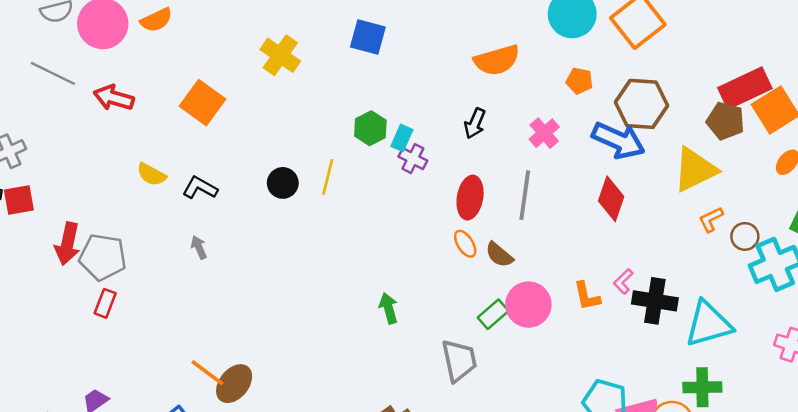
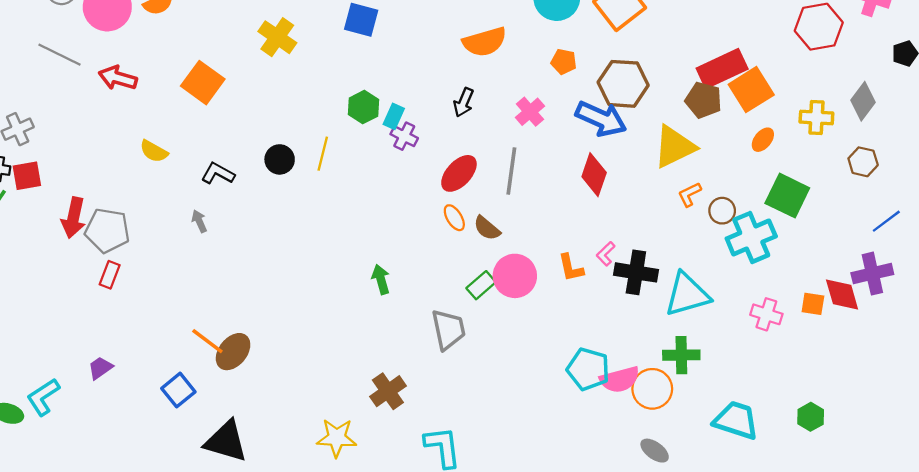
black L-shape: (200, 188) -> (218, 173), moved
red ellipse: (470, 198) -> (459, 173), turned 33

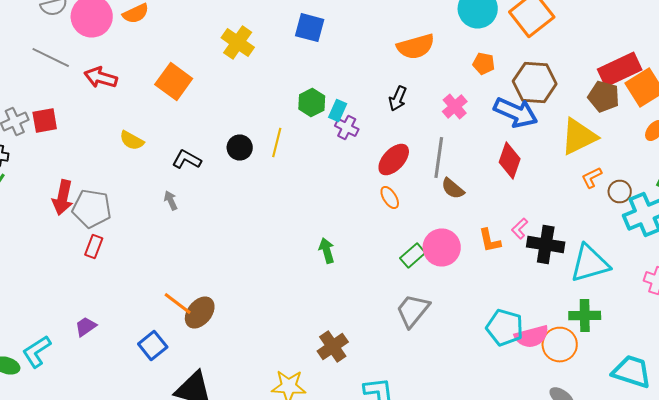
red square: (27, 176) -> (45, 120), moved
brown semicircle: (487, 228) -> (453, 188), moved
gray trapezoid: (448, 329) -> (413, 310), moved, turned -129

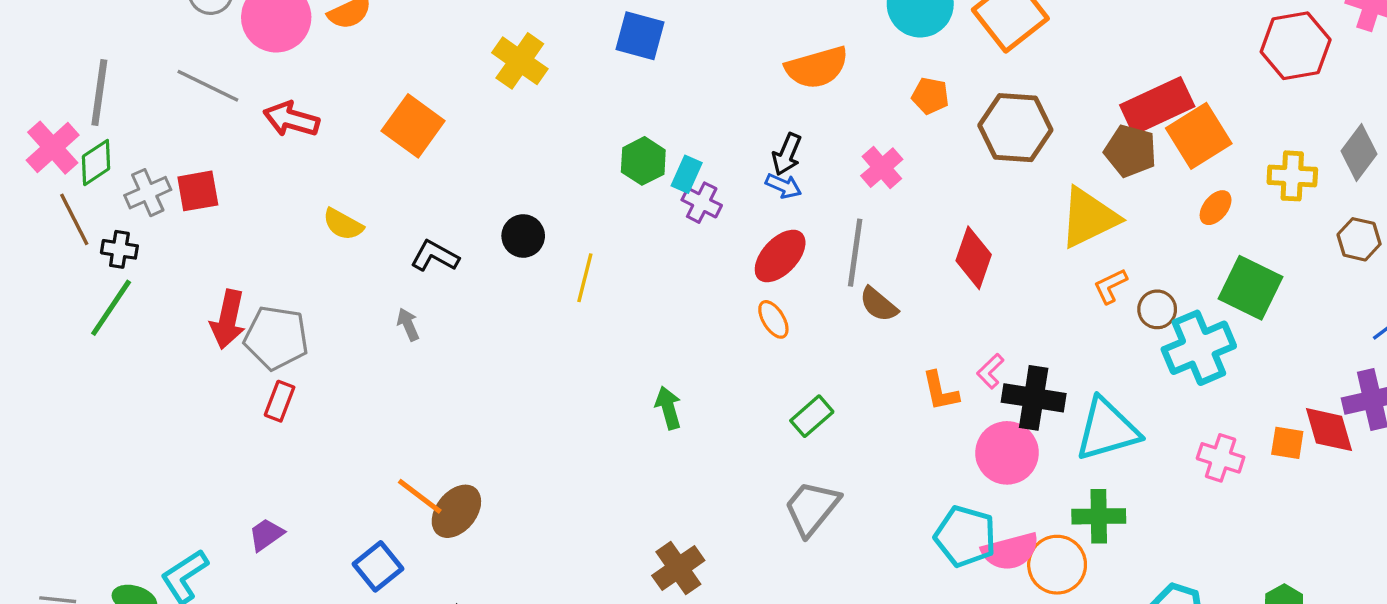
blue arrow: (516, 112) -> (783, 186), moved, size x0.5
yellow line: (277, 142) -> (585, 278), moved
pink circle: (442, 248) -> (1007, 453), moved

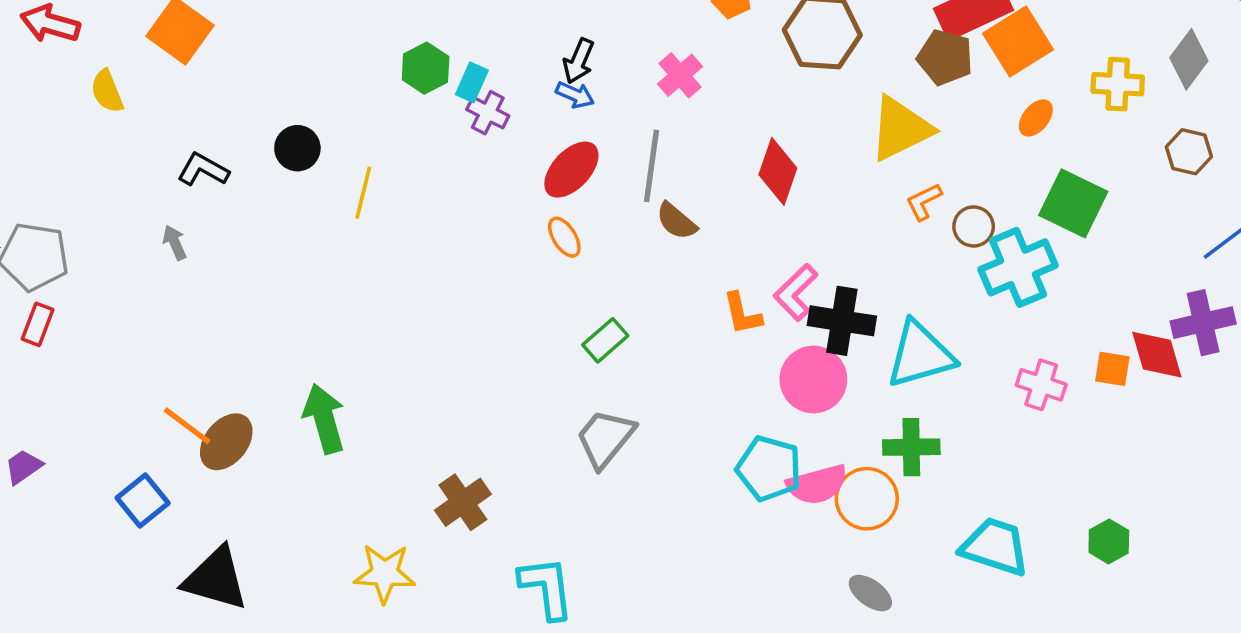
yellow semicircle: (343, 224) -> (107, 91), moved, turned 39
pink L-shape: (990, 371) -> (796, 292), size x1.5
green arrow: (668, 408) -> (324, 419), moved, size x1.5

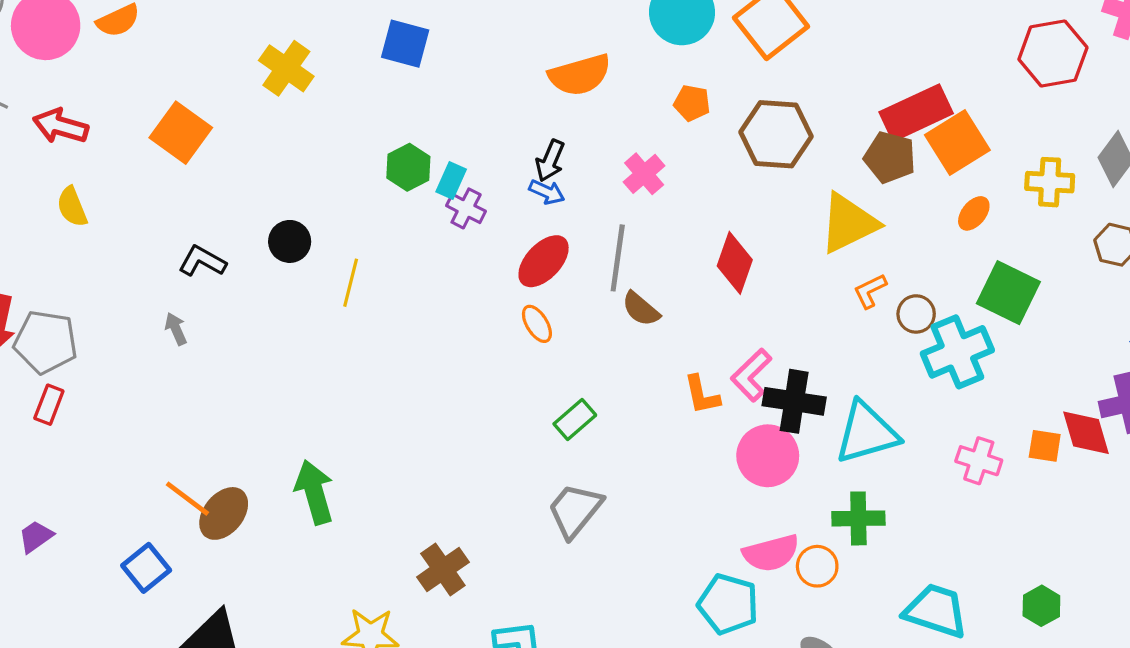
yellow semicircle: (107, 91) -> (72, 207), moved
cyan pentagon: (769, 468) -> (728, 604), moved
orange circle: (867, 499) -> (817, 566), size x0.7

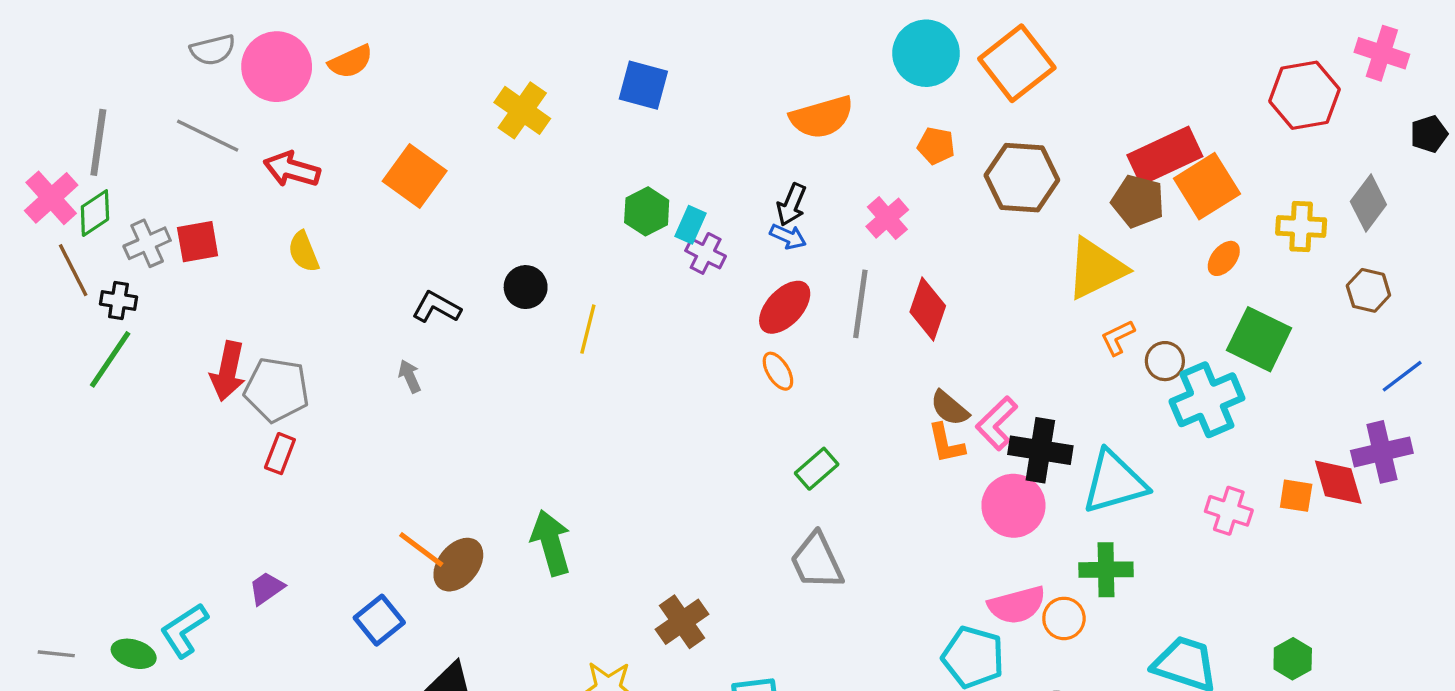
red diamond: (735, 263) -> (928, 309), moved
brown semicircle: (641, 309) -> (950, 408), moved
gray trapezoid: (575, 510) -> (817, 561), turned -64

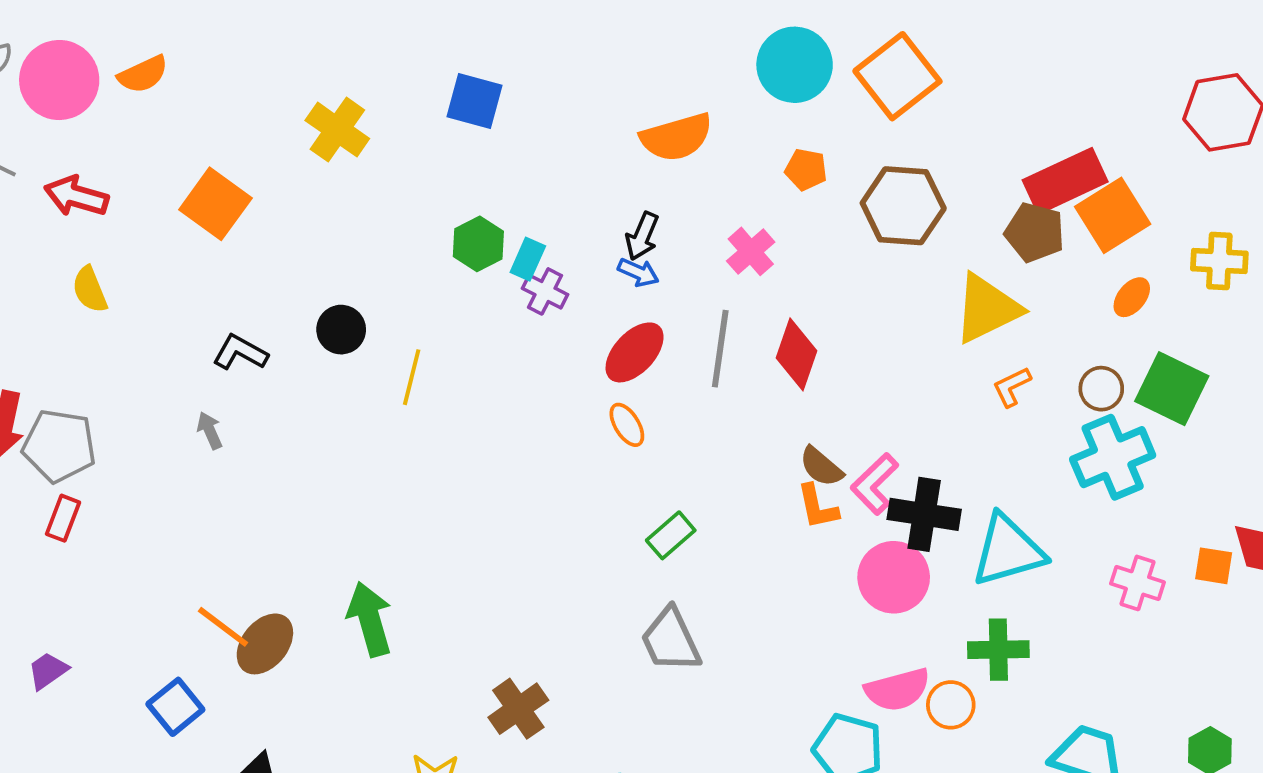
brown circle: (1165, 361) -> (1101, 389), moved

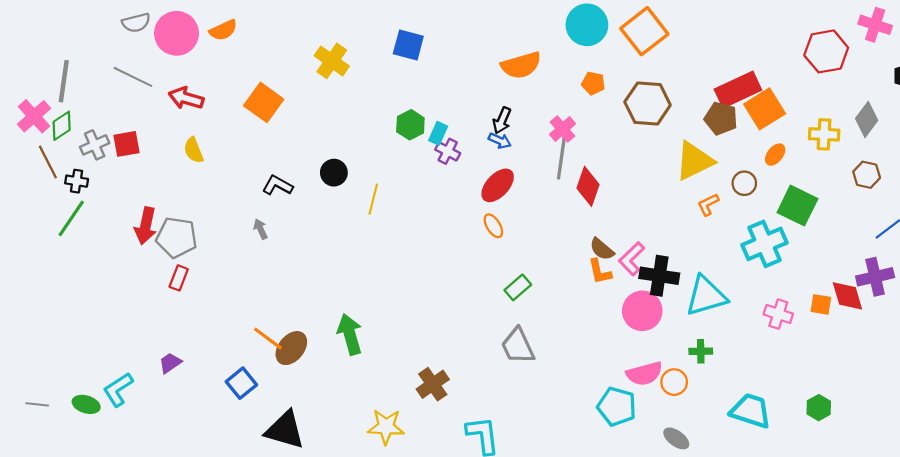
gray line: (720, 349) -> (561, 158), moved
brown circle: (1101, 389) -> (744, 183), moved
green cross: (998, 650) -> (701, 351), size x0.7

